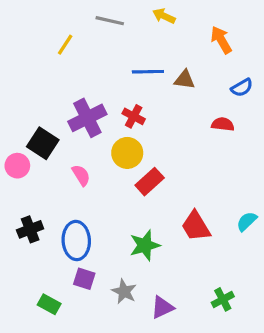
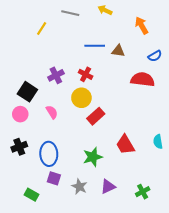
purple cross: (87, 118) -> (56, 75), size x0.7
red semicircle: (223, 124) -> (143, 79), size x1.6
pink circle: (17, 166) -> (20, 114), moved
cyan semicircle: (247, 221) -> (158, 142), turned -56
purple triangle: (162, 307) -> (108, 187), moved

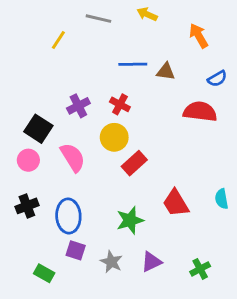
pink semicircle: (52, 112) -> (73, 157), size x1.5

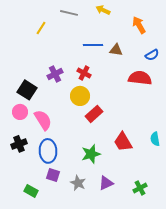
pink semicircle: (73, 157) -> (43, 120), moved

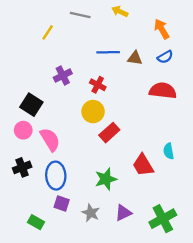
blue semicircle: (152, 55) -> (165, 57), moved
purple cross: (55, 74) -> (63, 76), moved
cyan semicircle: (155, 139) -> (169, 151), moved
green cross: (140, 188) -> (163, 219), size x1.6

